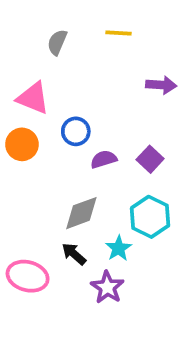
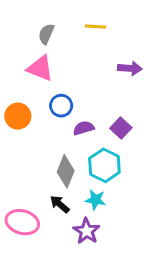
pink triangle: (33, 98) -> (40, 68), moved
gray diamond: (81, 213) -> (66, 171), turned -48
cyan hexagon: (150, 217) -> (104, 165), moved
cyan star: (118, 248) -> (95, 200), turned -30

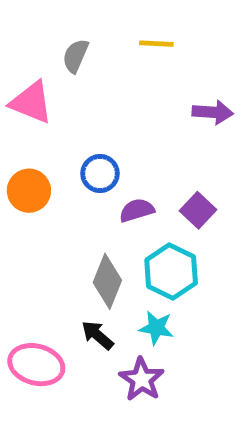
pink triangle: (40, 68) -> (31, 102), moved

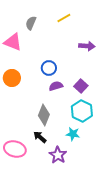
yellow line: (156, 44) -> (64, 18), turned -32
blue circle: (100, 173) -> (49, 68), moved
cyan hexagon: (171, 272) -> (82, 111), moved
cyan star: (156, 328) -> (73, 134), moved

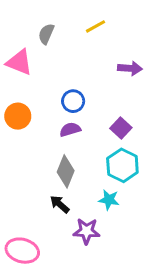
purple semicircle: (56, 86) -> (70, 130), moved
pink ellipse: (15, 149) -> (22, 251), moved
purple star: (58, 155) -> (87, 231), turned -30

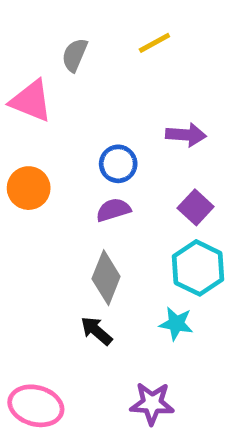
purple arrow: (130, 68) -> (186, 135), moved
purple star: (87, 231) -> (152, 403), moved

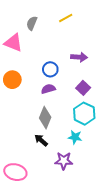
purple star: (152, 403) -> (64, 161), moved

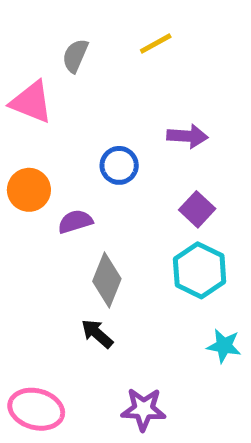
purple semicircle: (48, 89) -> (75, 222), moved
cyan star: (75, 137) -> (224, 346), moved
purple star: (64, 161) -> (143, 409), moved

